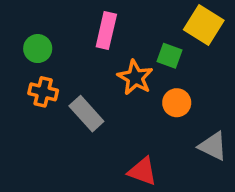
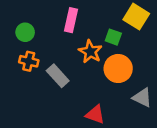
orange circle: (177, 103) -> (118, 68), size x1.5

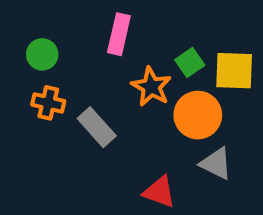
yellow square: (136, 17) -> (234, 71), moved, turned -30
green square: (113, 37) -> (190, 62), turned 35
gray triangle: (142, 97) -> (216, 164), moved

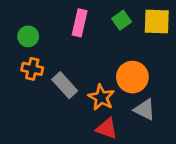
green square: (190, 62) -> (122, 20), moved
yellow square: (234, 71) -> (157, 22), moved
orange star: (151, 87) -> (101, 97), moved

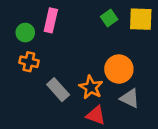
pink rectangle: (80, 23) -> (51, 20), moved
gray rectangle: (65, 85) -> (58, 90), moved

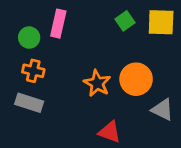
orange star: (91, 87) -> (97, 83), moved
gray rectangle: (58, 90) -> (29, 103), moved, turned -30
gray triangle: (130, 98) -> (162, 110), moved

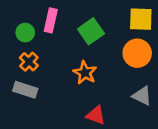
green square: (125, 21) -> (91, 31), moved, size x1.5
orange cross: (33, 71) -> (29, 62), turned 30
orange circle: (136, 79) -> (137, 53), moved

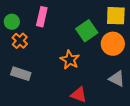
green square: (91, 31) -> (87, 31), moved
green circle: (25, 33) -> (12, 22), moved
orange cross: (29, 62) -> (20, 41), moved

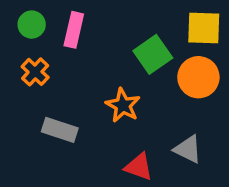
green circle: (12, 22) -> (32, 25), moved
gray rectangle: (21, 74) -> (60, 130), moved
gray triangle: (117, 79) -> (188, 149), moved

